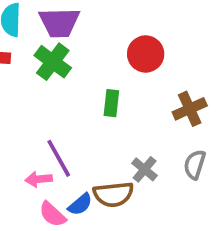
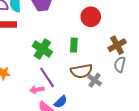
green cross: (53, 62) -> (42, 49), moved
gray semicircle: (195, 165) -> (120, 64), moved
brown semicircle: (113, 194) -> (81, 71), moved

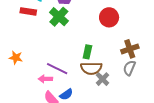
green rectangle: (74, 45) -> (87, 52), moved
green cross: (42, 49) -> (59, 17), moved
purple line: (47, 77) -> (57, 69), turned -40

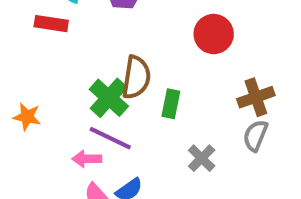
green cross: (59, 17) -> (109, 98), moved
brown semicircle: (91, 68) -> (136, 77), moved, turned -80

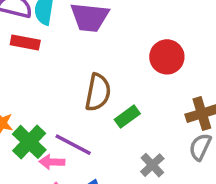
green cross: (109, 98) -> (29, 142), moved
green rectangle: (171, 104) -> (127, 117), turned 40

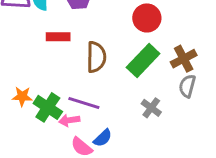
red rectangle: (25, 43) -> (58, 37), moved
green rectangle: (127, 117) -> (143, 60), moved, size x1.6

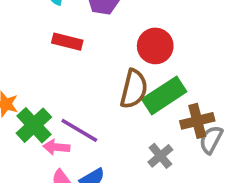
red circle: (147, 18) -> (155, 46), moved
brown semicircle: (96, 57) -> (134, 89), moved
brown cross: (184, 59) -> (197, 121), moved

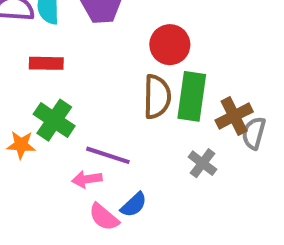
red rectangle: (67, 42) -> (46, 63), moved
green rectangle: (164, 95) -> (192, 96), turned -36
green cross: (34, 125) -> (54, 120), moved

